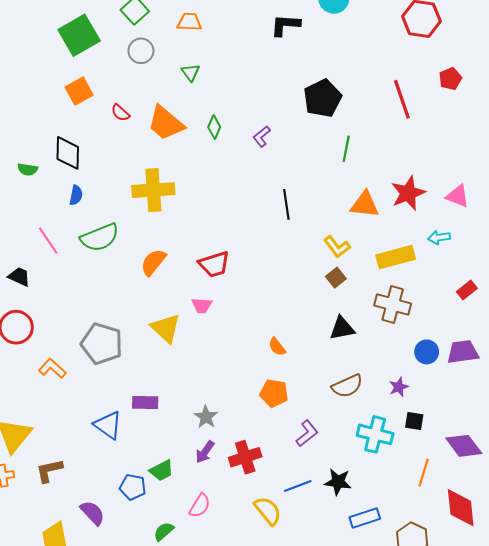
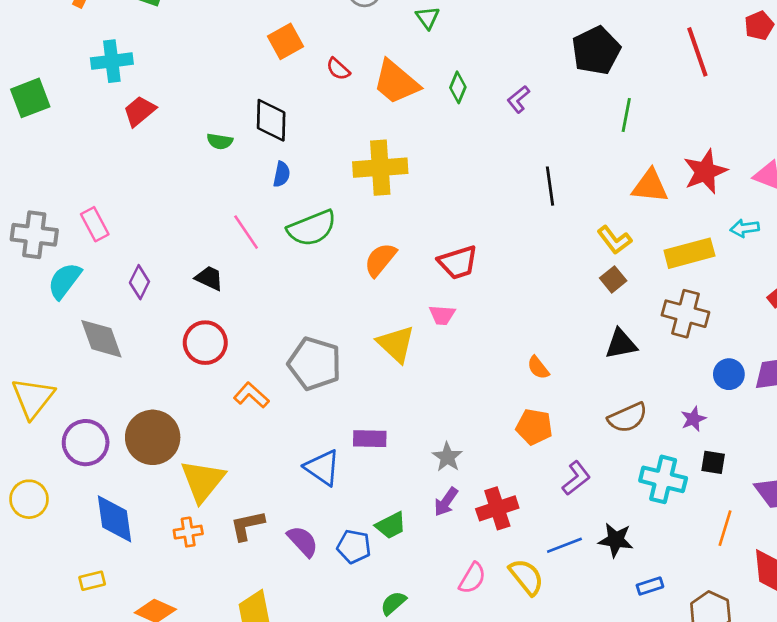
pink semicircle: (200, 506) -> (472, 578), moved
purple semicircle: (92, 513) -> (303, 541), moved
blue rectangle: (365, 518) -> (650, 586), size x0.7

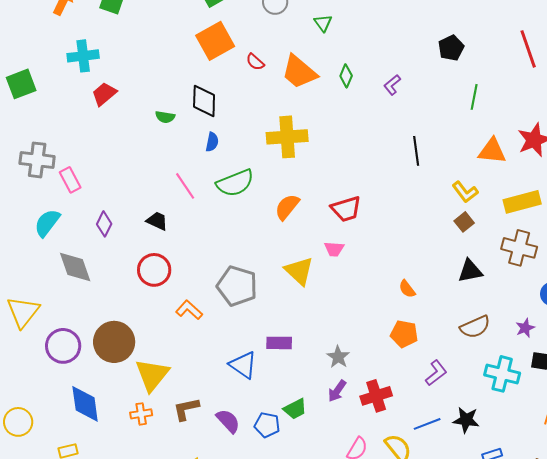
orange square: (286, 41) -> (215, 41), size x1.4
black pentagon: (596, 51) -> (451, 48), size x0.7
gray cross: (34, 235) -> (37, 160), moved
yellow circle: (29, 499) -> (18, 422), moved

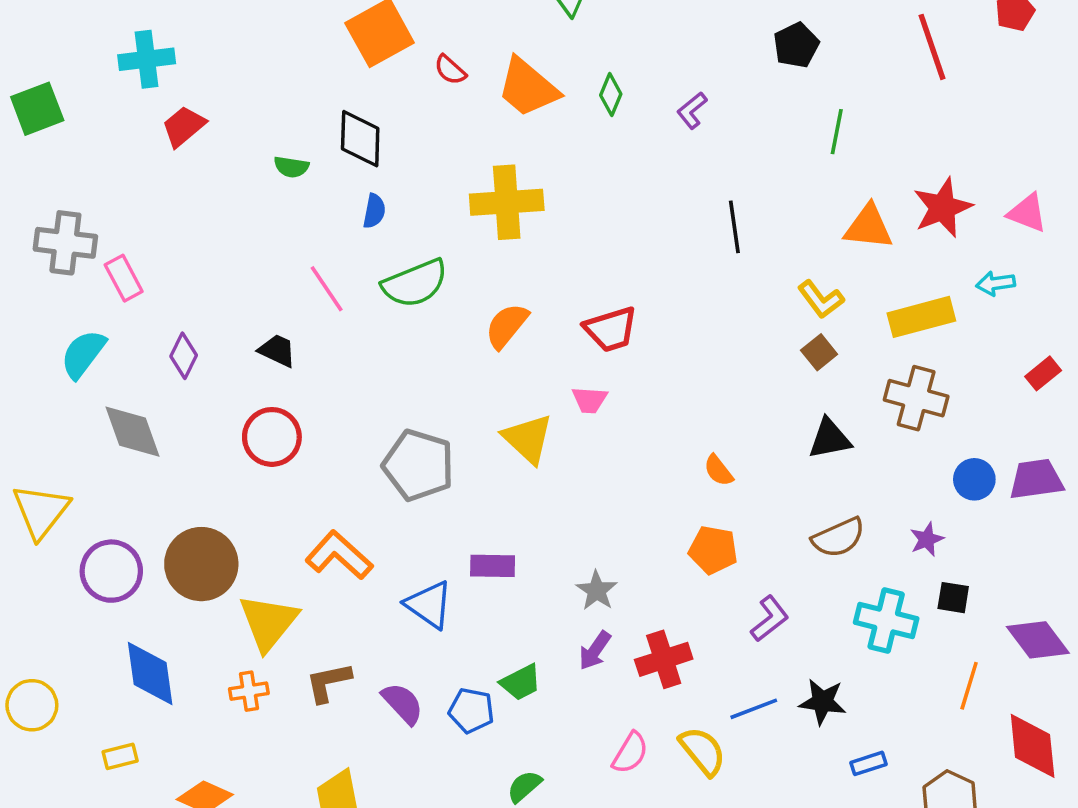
orange L-shape: (189, 310) -> (339, 555), moved, size x1.4

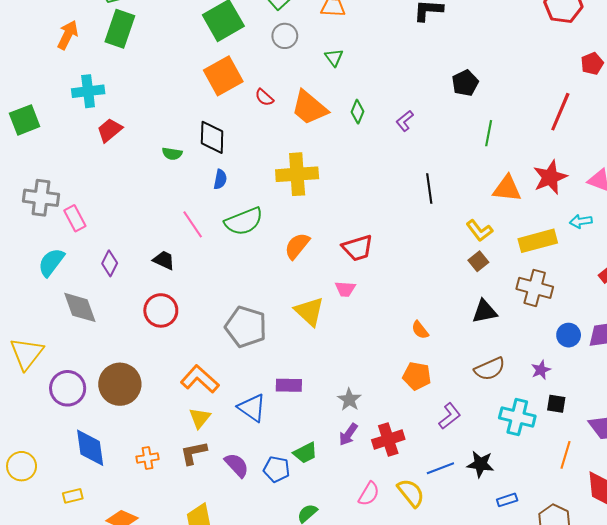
red line: (932, 47) -> (560, 112), moved, turned 42
yellow triangle: (268, 622) -> (200, 418), moved, size x0.6

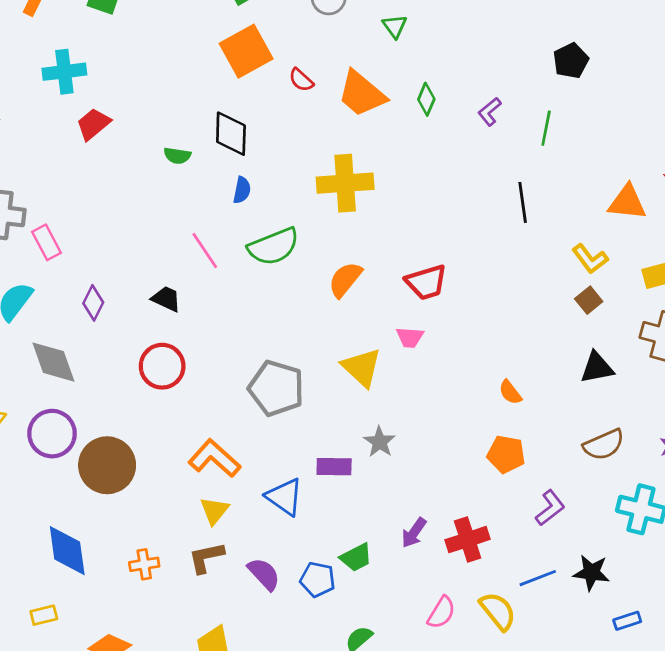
green line: (489, 133) -> (546, 128), moved
purple circle: (68, 388) -> (52, 434), moved
gray star: (349, 400) -> (380, 442), moved

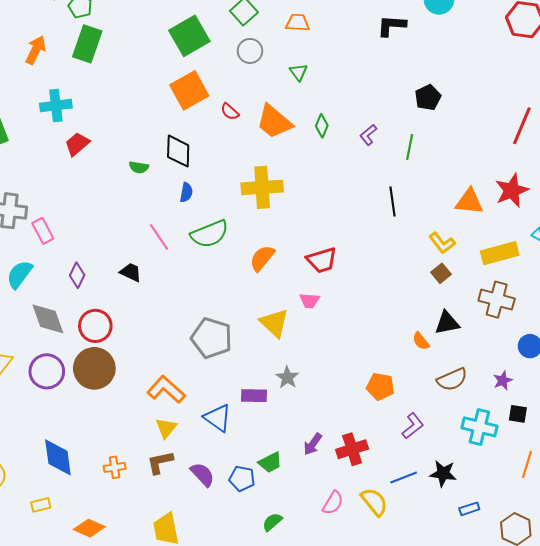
red circle: (162, 366) -> (95, 326), moved
orange semicircle: (510, 392) -> (421, 341), moved
brown circle: (107, 465) -> (94, 368), moved

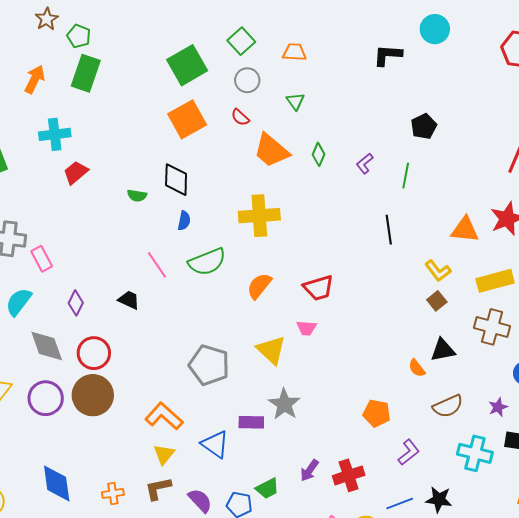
red semicircle: (230, 112) -> (240, 117), moved
gray star: (287, 377) -> (284, 404), size x1.4

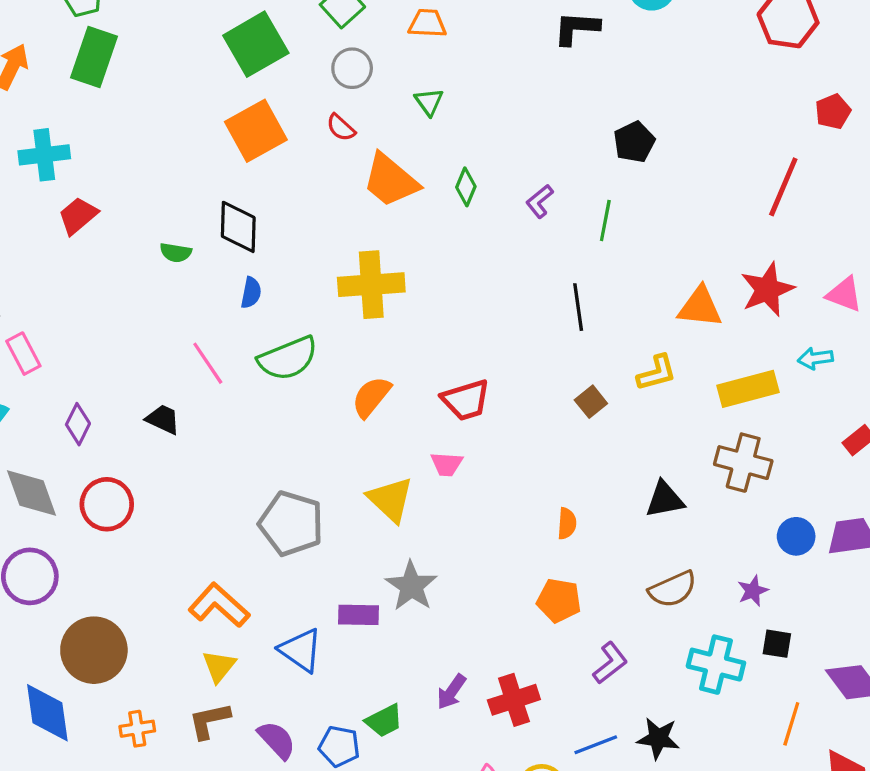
yellow L-shape: (438, 271) -> (657, 373), turned -68
brown square: (437, 301) -> (591, 402), moved
orange semicircle: (417, 368) -> (567, 523), moved, turned -138
brown circle: (93, 395) -> (94, 650), moved

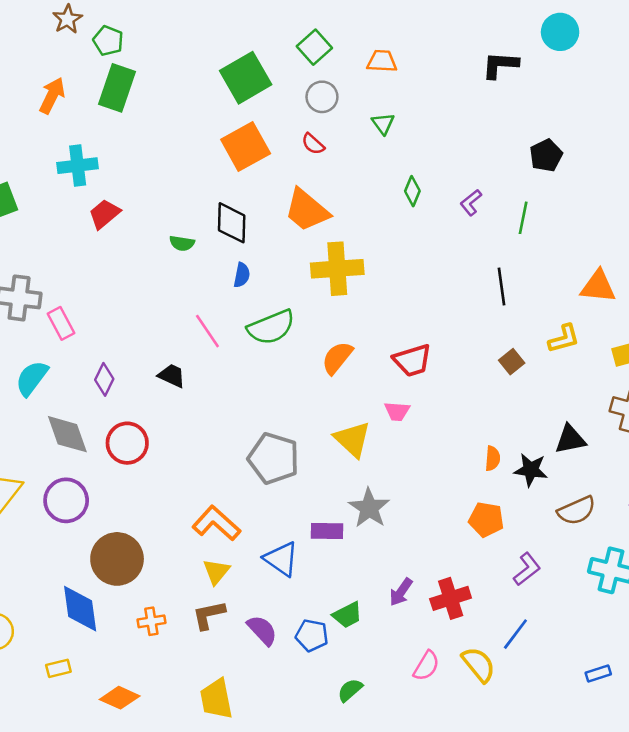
orange trapezoid: (391, 180) -> (307, 210), moved
black star: (658, 738) -> (531, 470), moved
blue line: (596, 745) -> (515, 634), turned -32

